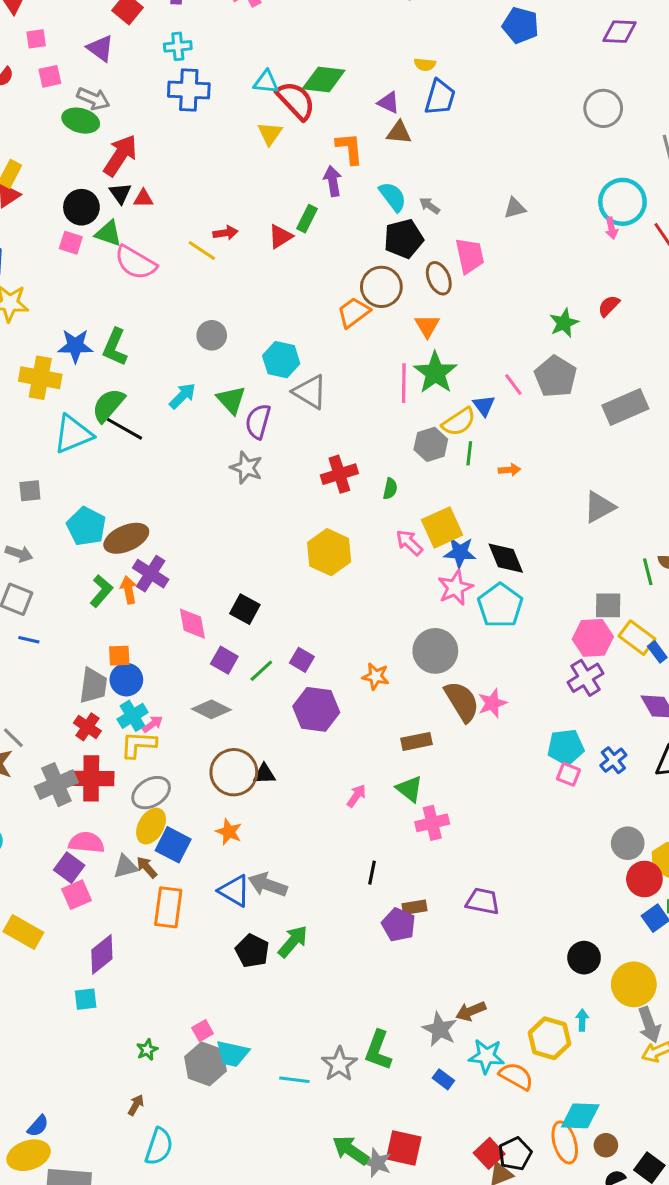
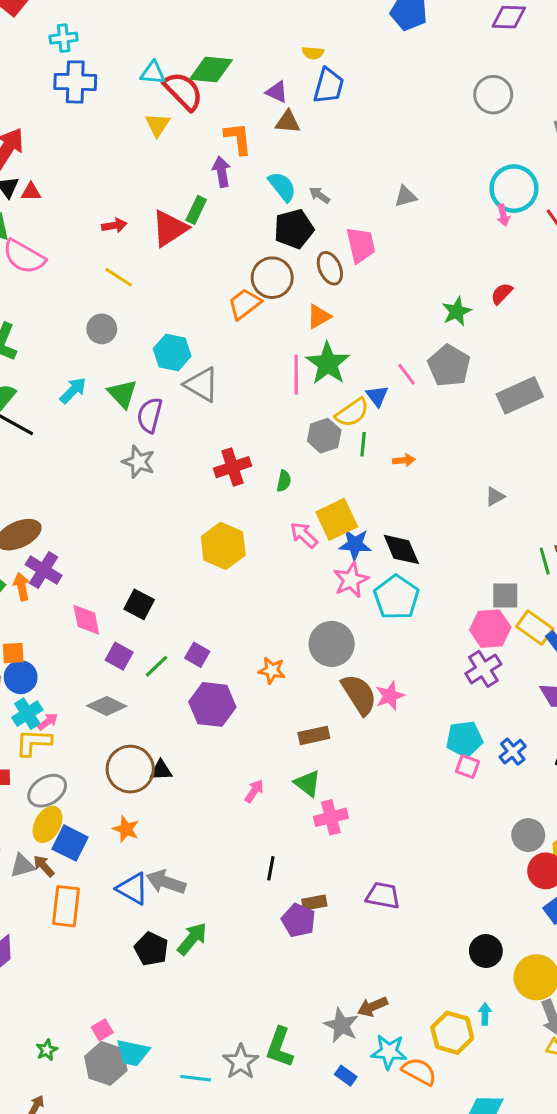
red triangle: (280, 237) -> (170, 228), size x1.5
yellow line: (202, 251) -> (119, 277), moved
orange triangle: (427, 326) -> (319, 316), turned 32
gray triangle: (599, 507) -> (495, 496), size x0.6

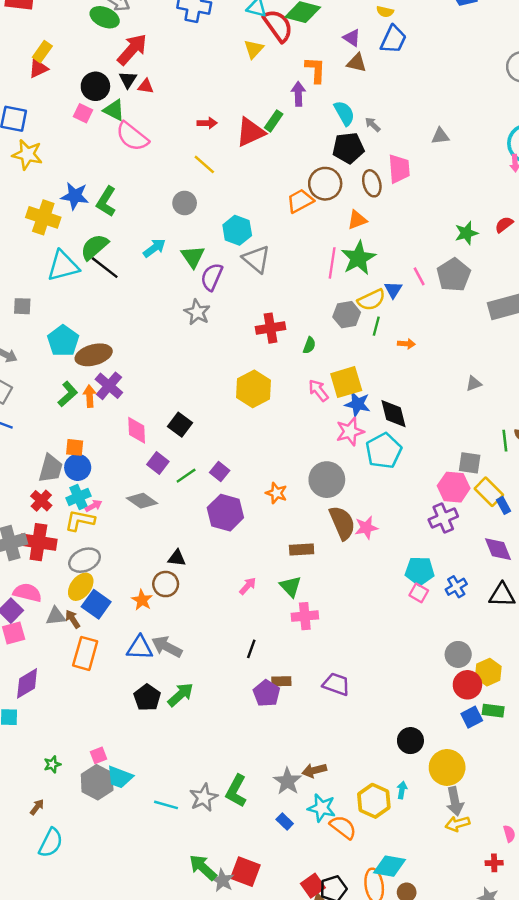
brown circle: (130, 769) -> (166, 584), moved, size x0.7
blue triangle: (133, 889) -> (140, 648), turned -36

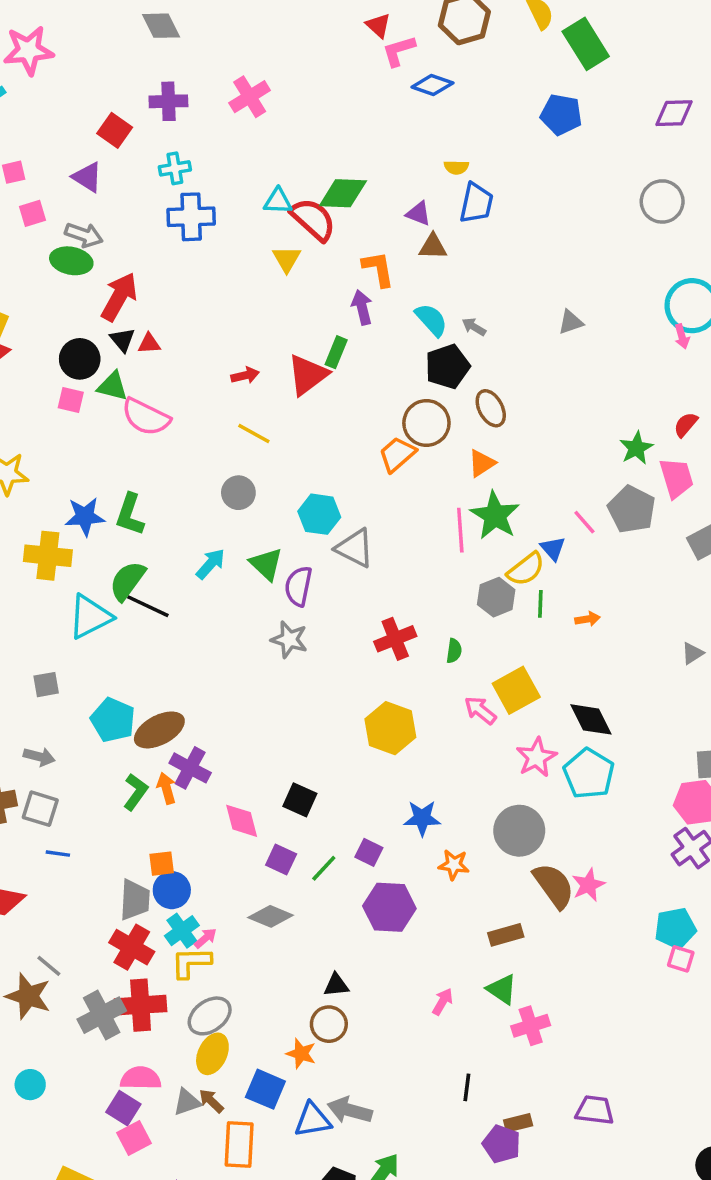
pink trapezoid: (399, 169) -> (676, 478), moved
blue star: (358, 404) -> (422, 818), moved
red cross: (41, 501) -> (132, 947), size x1.4
blue square: (96, 604) -> (265, 1089), moved

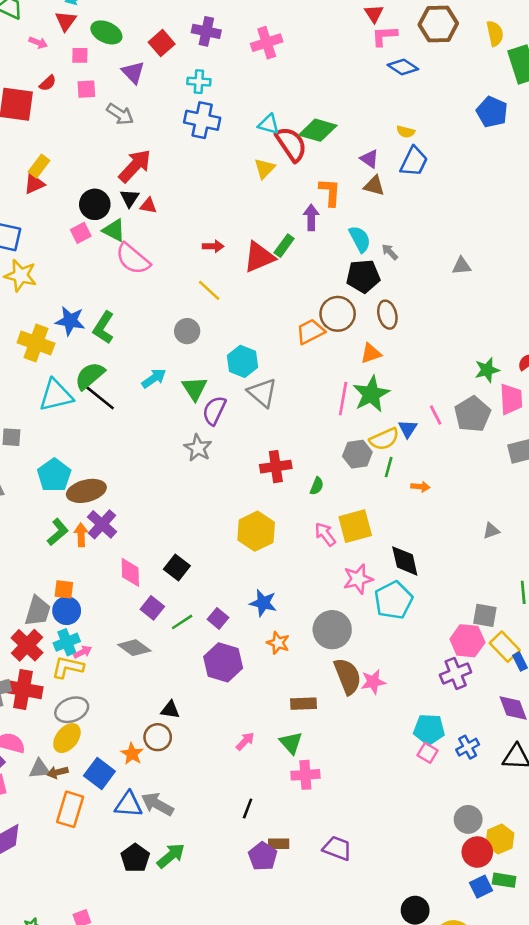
green ellipse: (71, 261) -> (106, 32), moved
pink square: (71, 400) -> (81, 233), turned 36
brown arrow: (211, 1101) -> (58, 772), turned -72

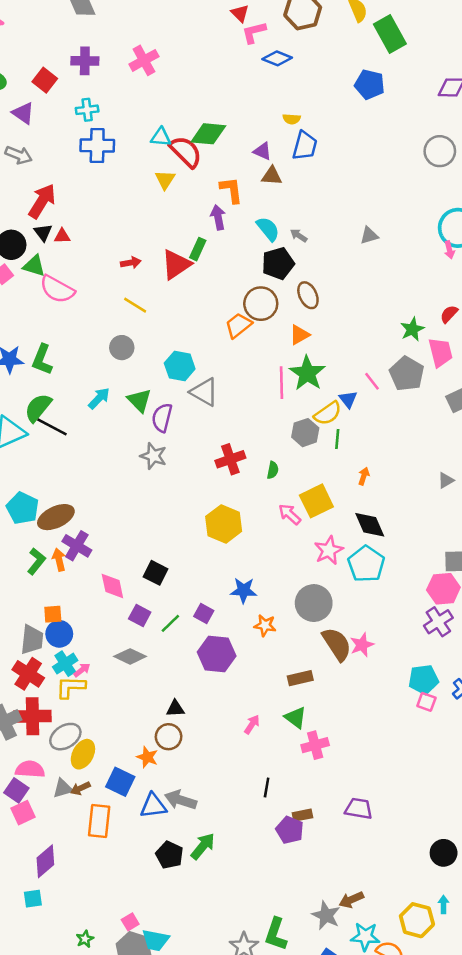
orange arrow: (420, 487) -> (364, 476), moved, turned -66
gray ellipse: (72, 710) -> (65, 737), moved

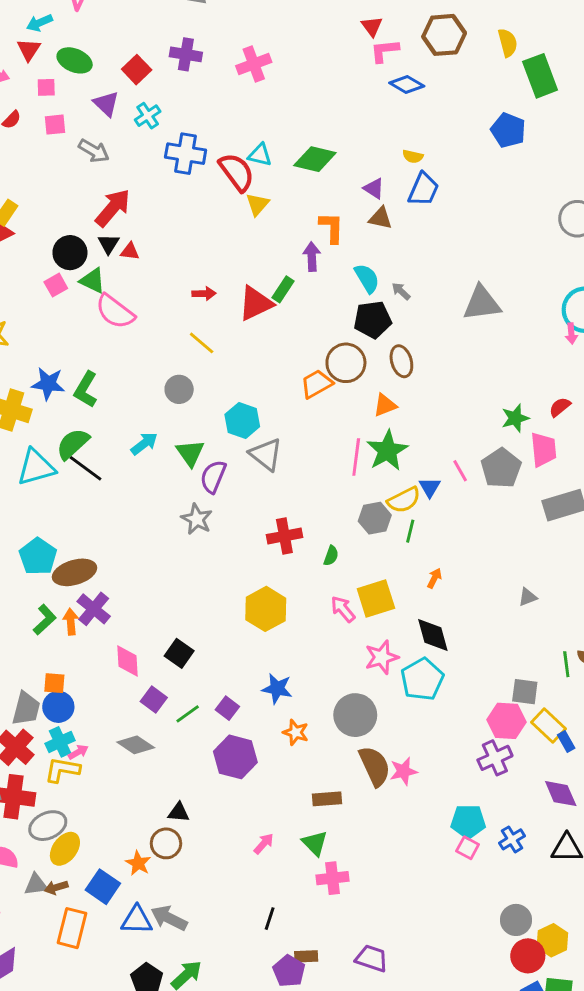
cyan cross: (87, 110) -> (148, 116), moved, turned -35
red semicircle: (186, 152) -> (237, 172), moved
gray triangle: (369, 235) -> (482, 303), size x1.8

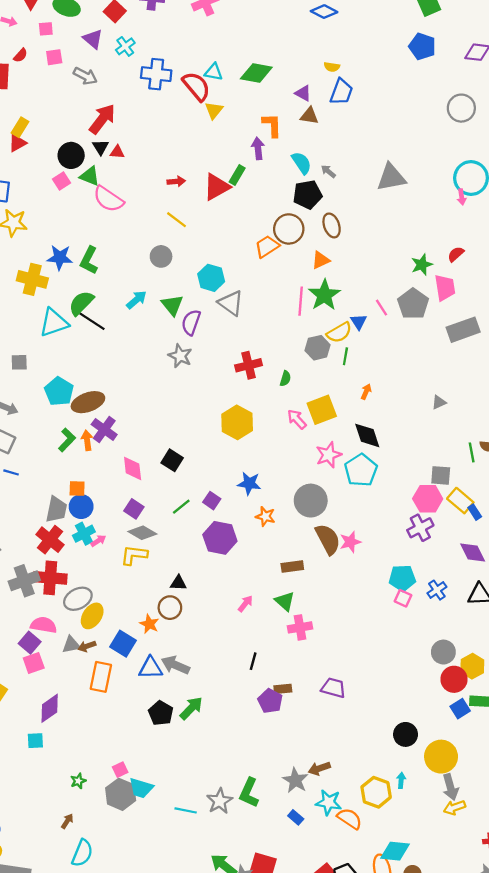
blue pentagon: (508, 130) -> (422, 46), moved
purple square: (154, 700) -> (134, 509), moved
yellow L-shape: (62, 770) -> (134, 555), moved

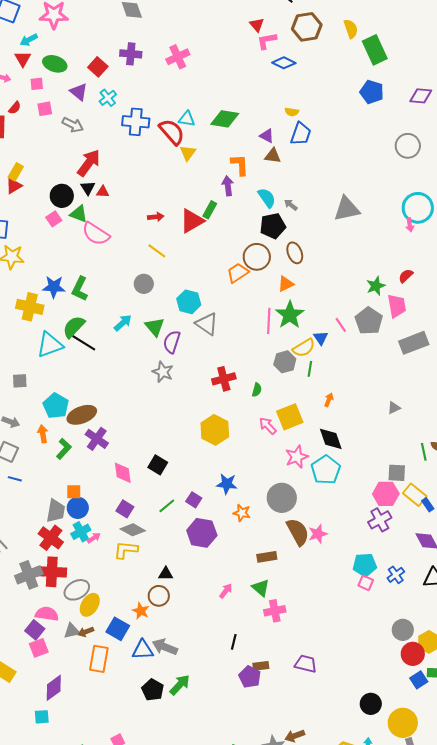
orange arrow: (87, 440) -> (43, 434), moved

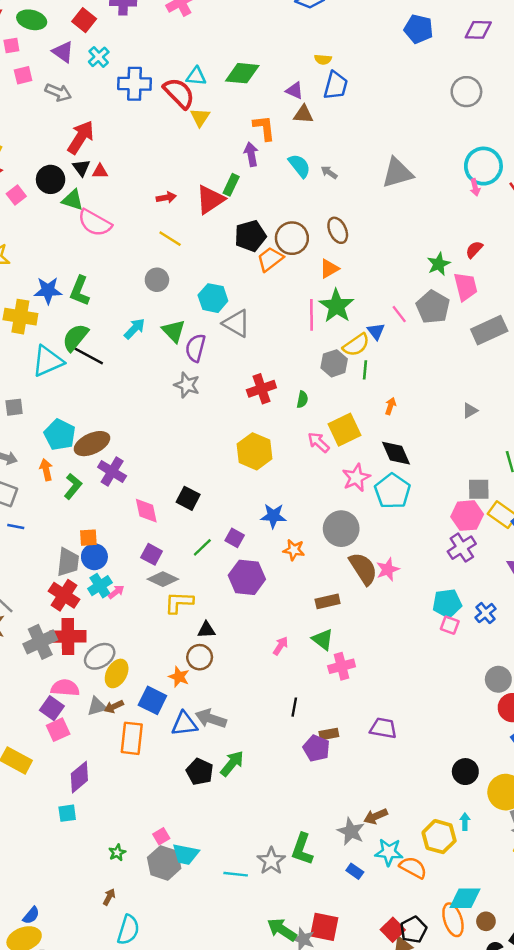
pink square: (54, 219) -> (16, 195), moved
black pentagon: (273, 226) -> (250, 236), moved
yellow L-shape: (126, 550) -> (179, 602), moved

